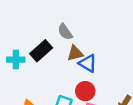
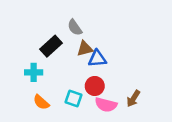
cyan cross: (16, 60) -> (34, 72), moved
blue triangle: (88, 63) -> (97, 59), turned -36

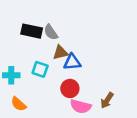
black rectangle: (51, 46) -> (32, 31), moved, turned 54
cyan square: (74, 98) -> (40, 69), moved

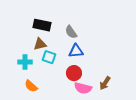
gray semicircle: (51, 32) -> (71, 32), moved
brown triangle: (60, 53) -> (40, 44), moved

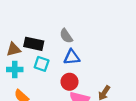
black rectangle: (42, 25) -> (34, 44), moved
brown triangle: (40, 44) -> (14, 49), moved

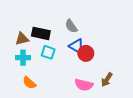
blue triangle: (72, 57) -> (76, 46), turned 35
red circle: (69, 82) -> (86, 53), moved

